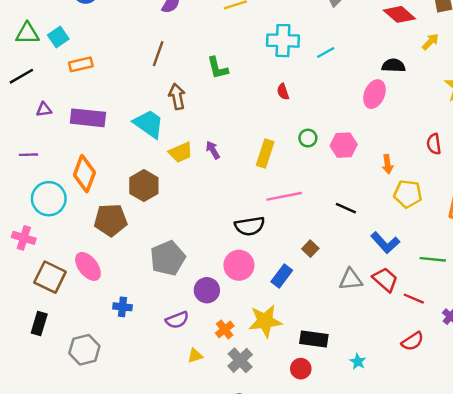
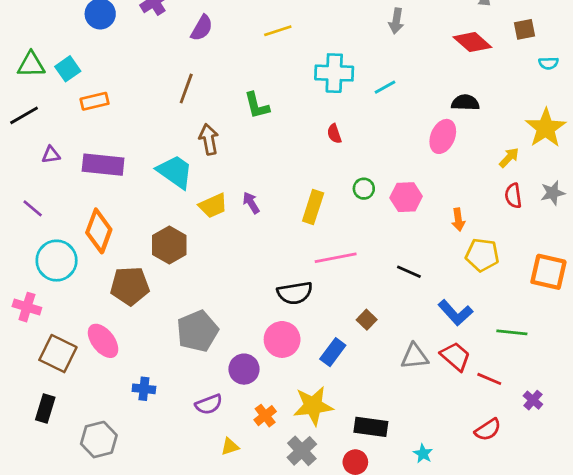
yellow arrow: (430, 42) -> (509, 158), moved
purple line: (29, 155) -> (33, 208), turned 42
gray cross: (240, 360) -> (302, 451), moved

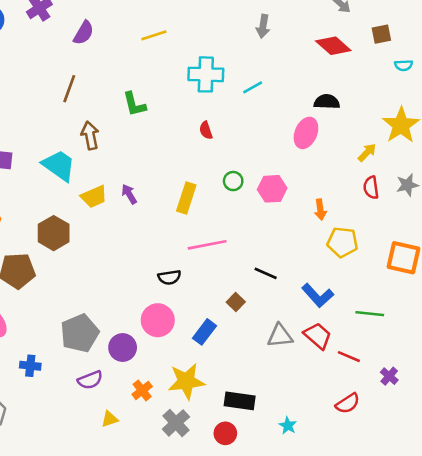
black line: (409, 272) -> (266, 273), moved
black semicircle: (295, 293) -> (169, 277), size x0.7
gray pentagon: (197, 331) -> (80, 333), moved

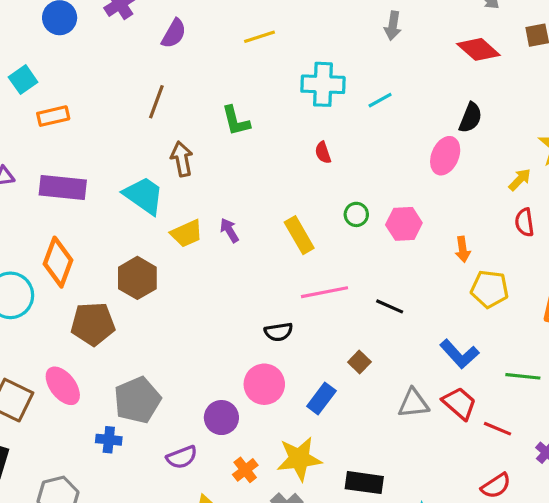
black semicircle: (327, 102) -> (471, 118), turned 110
yellow rectangle: (186, 198) -> (299, 235), turned -48
black line: (266, 273) -> (390, 306), moved
gray pentagon: (80, 333) -> (137, 400), moved

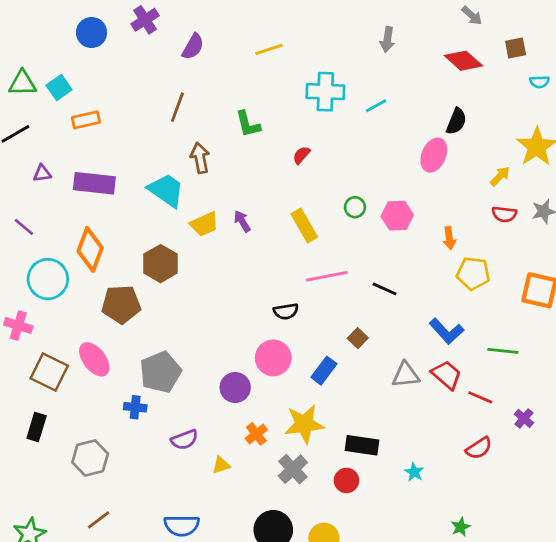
red semicircle: (323, 153) -> (301, 155), moved, turned 60
red semicircle: (524, 222) -> (504, 214), turned -75
purple semicircle: (182, 457) -> (184, 440), moved

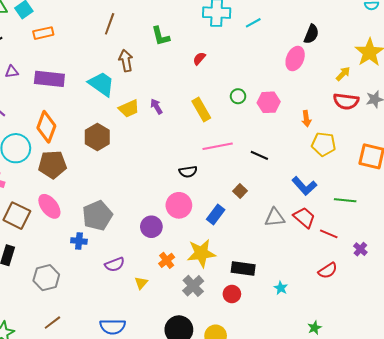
red semicircle: (504, 214) -> (346, 101), size x1.4
brown pentagon: (121, 304) -> (52, 165), moved
yellow triangle: (221, 465) -> (141, 283), turned -32

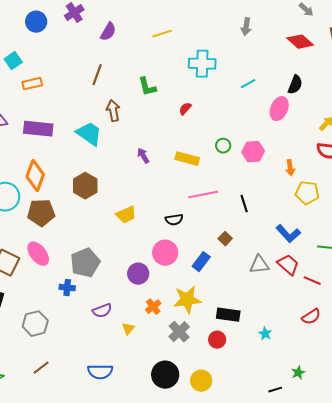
cyan line: (253, 23) -> (248, 84), moved
yellow trapezoid: (129, 108) -> (126, 215), moved
yellow rectangle: (201, 109) -> (187, 159), turned -45
black line: (259, 155) -> (244, 204), turned 48

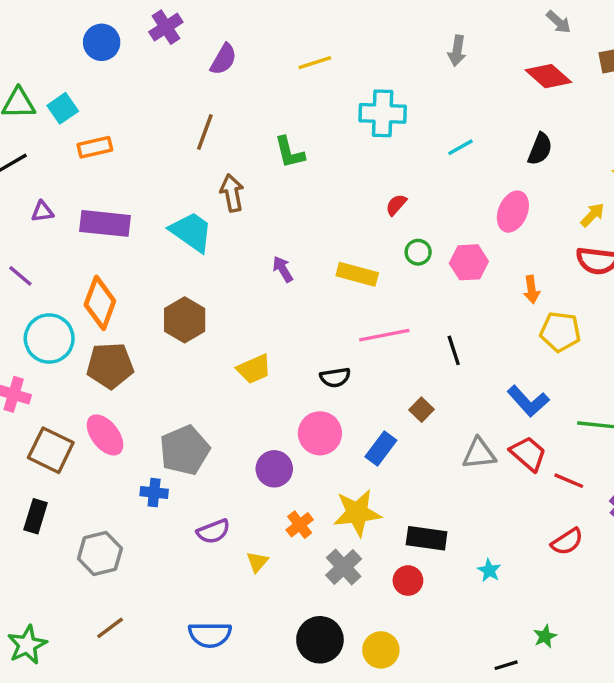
red semicircle: (185, 109) -> (396, 205), moved
pink ellipse: (279, 109) -> (513, 212), moved

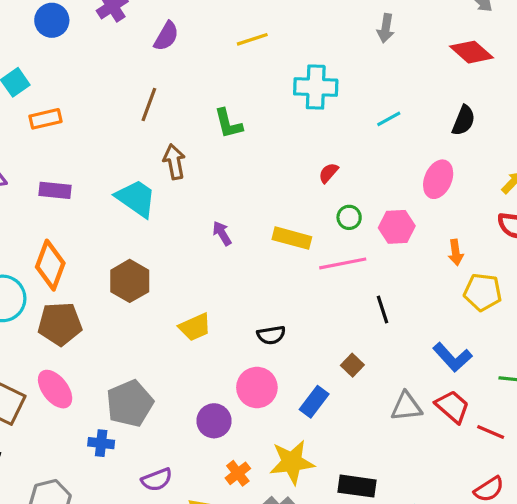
purple rectangle: (105, 223) -> (55, 190), size x0.7
pink line: (384, 335) -> (343, 263), moved

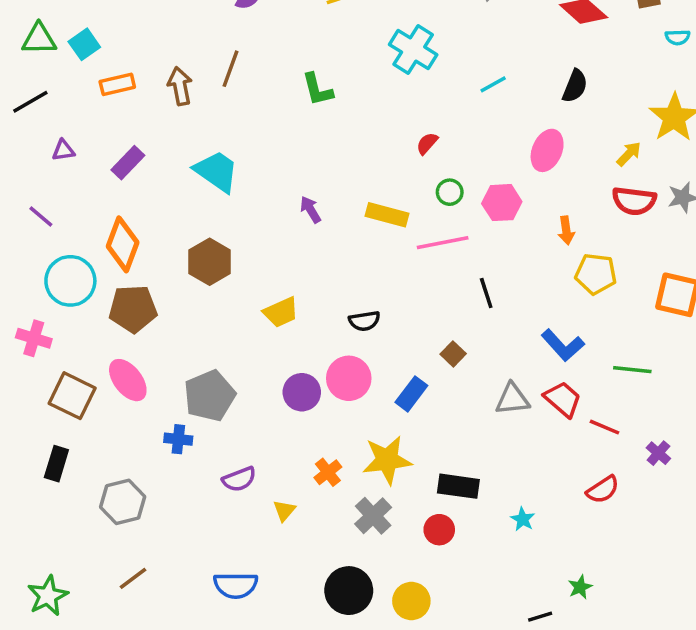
cyan cross: (316, 87) -> (413, 50), turned 30
brown arrow: (174, 162) -> (180, 86), moved
purple rectangle: (55, 190) -> (128, 163), turned -52
purple circle: (214, 421) -> (302, 392), moved

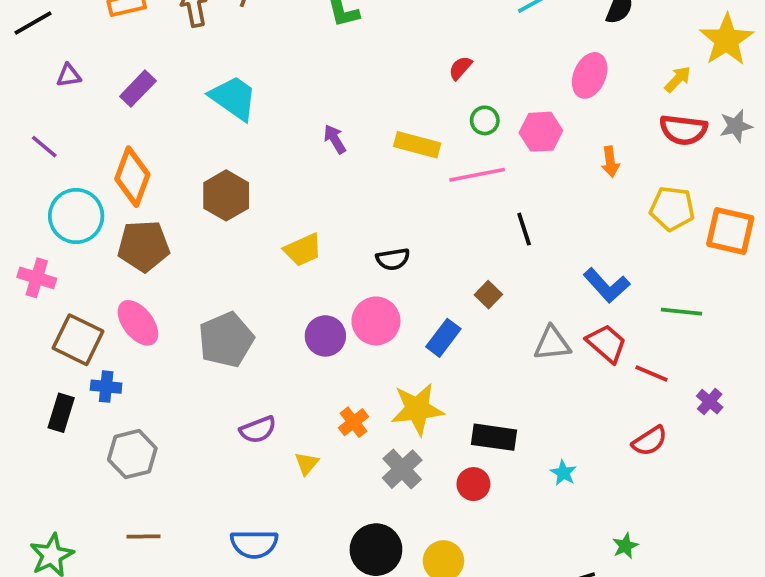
yellow pentagon: (596, 274) -> (672, 209), moved
blue cross: (178, 439) -> (106, 387), moved
brown line: (133, 578) -> (144, 537), turned 36

